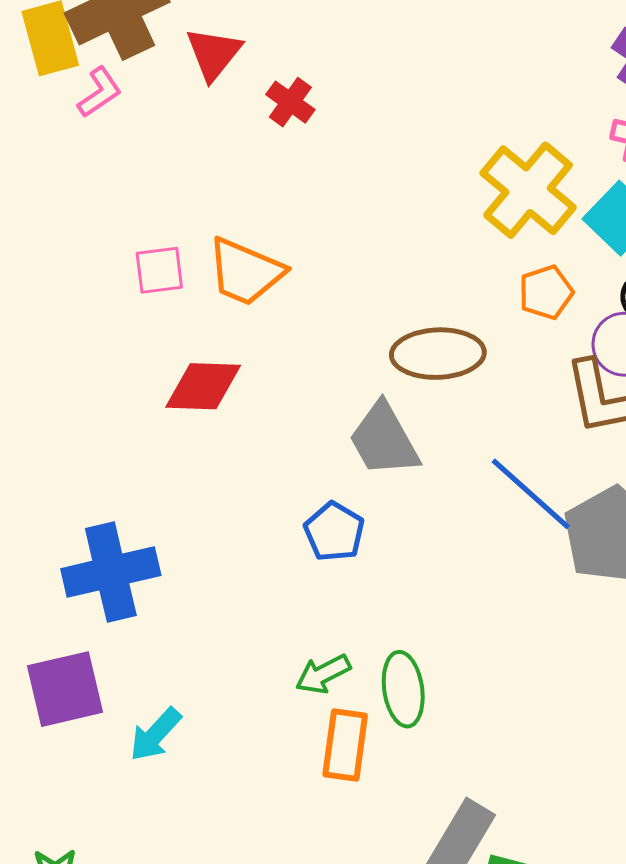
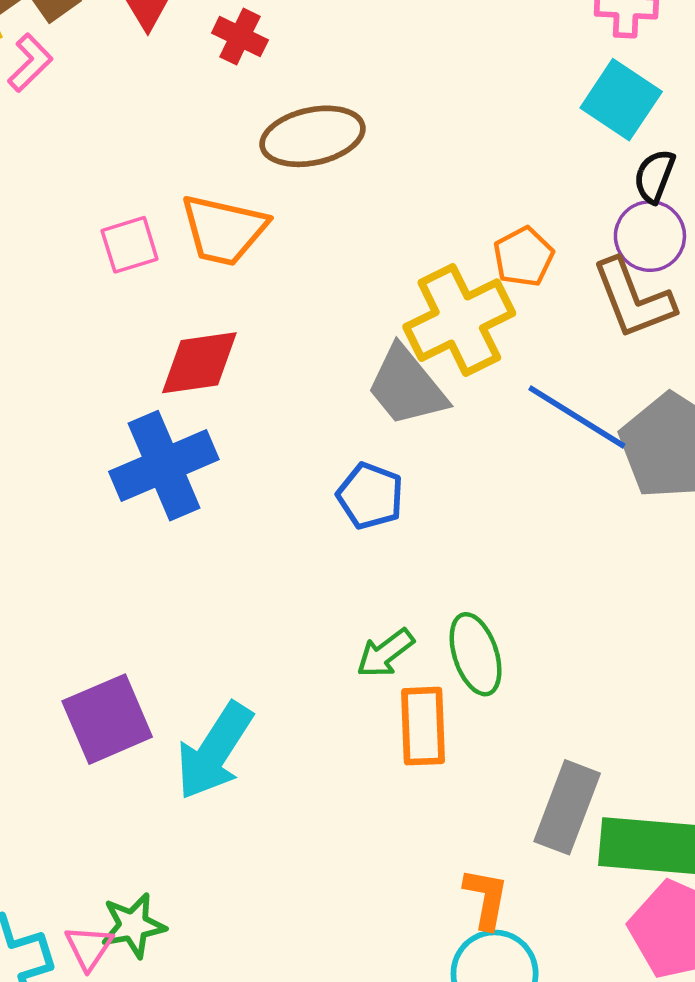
yellow cross: (528, 190) -> (459, 320), moved, turned 34
orange pentagon: (546, 292) -> (523, 257), moved
brown ellipse: (438, 354) -> (312, 136), moved
blue cross: (111, 572) -> (164, 466), moved
cyan arrow: (155, 734) -> (214, 751), size x1.5

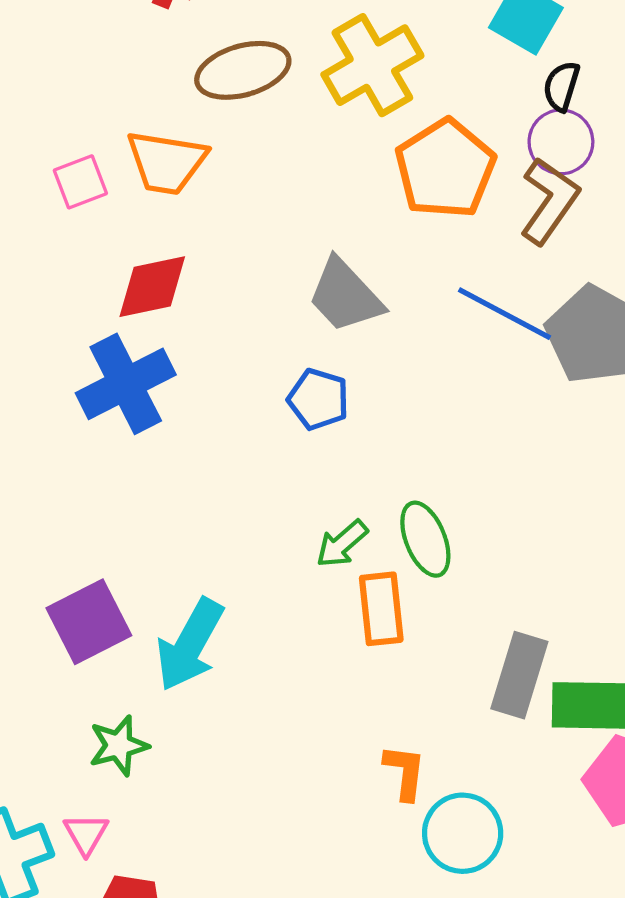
orange pentagon: (523, 257) -> (445, 169), size x1.8
brown L-shape: (633, 299) -> (549, 201), turned -120
yellow cross: (459, 320) -> (372, 65), moved
orange L-shape: (486, 898) -> (405, 772), moved
green star: (133, 925) -> (119, 746), moved

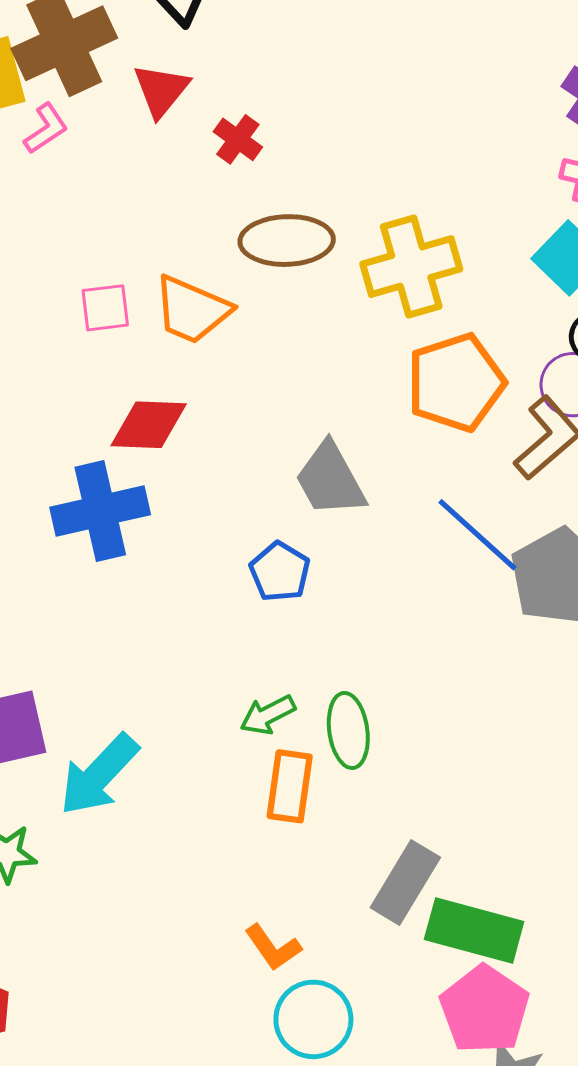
orange L-shape: (405, 772) -> (273, 947), turned 124

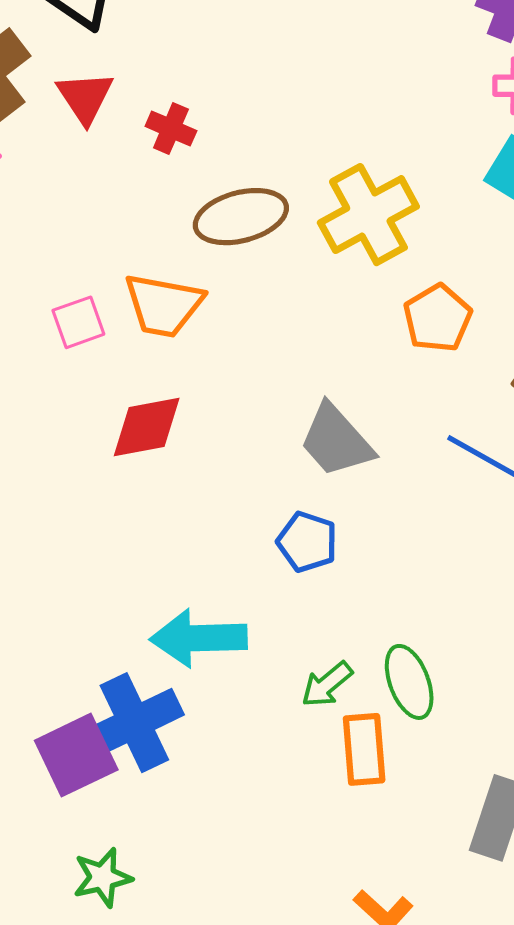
orange pentagon: (456, 383) -> (437, 318), size x0.7
blue cross: (100, 511) -> (134, 723), moved
cyan arrow: (99, 775) -> (199, 638), moved, turned 58

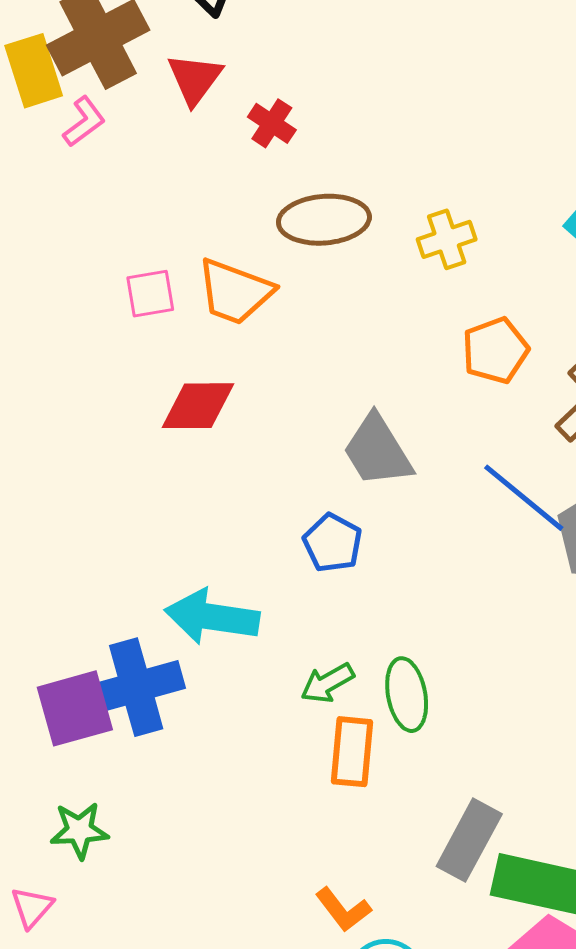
yellow cross: (368, 215) -> (447, 239), size x0.6

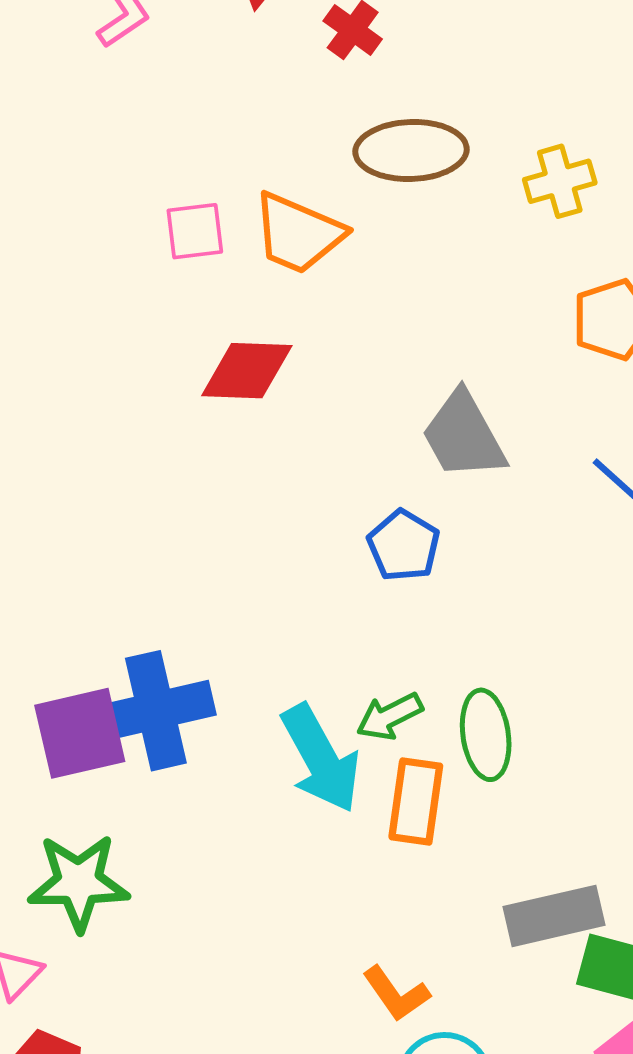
cyan arrow: (212, 617) -> (321, 759), moved, turned -130
green star: (79, 830) -> (79, 882), size x1.4
gray rectangle: (469, 840) -> (554, 916), turned 46

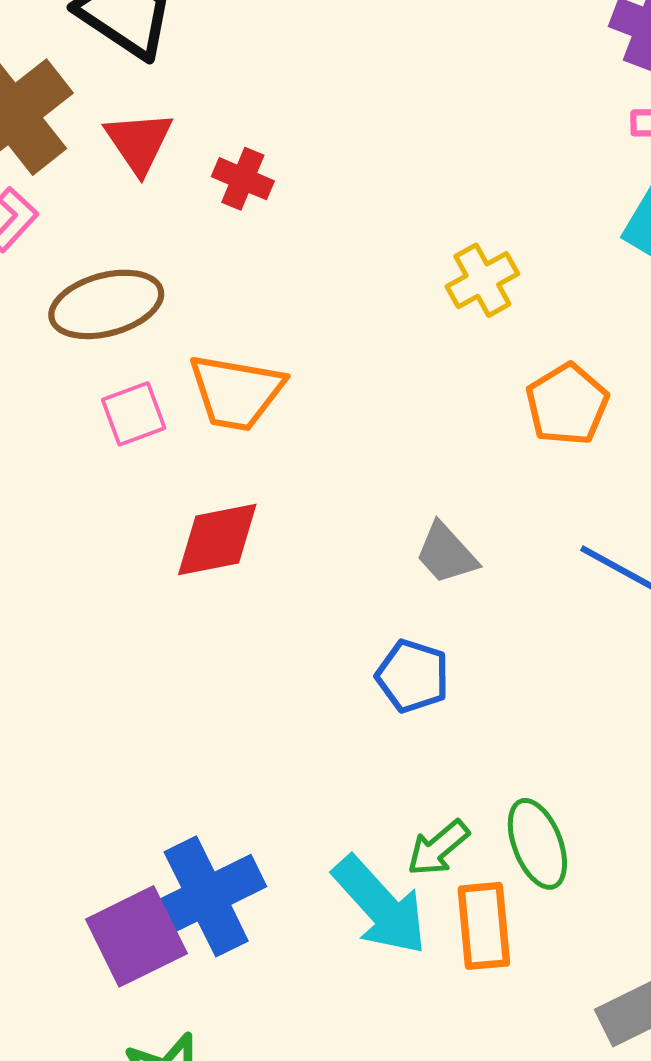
brown ellipse: (411, 151) -> (106, 304), moved
gray trapezoid: (464, 436) -> (446, 553), size x0.7

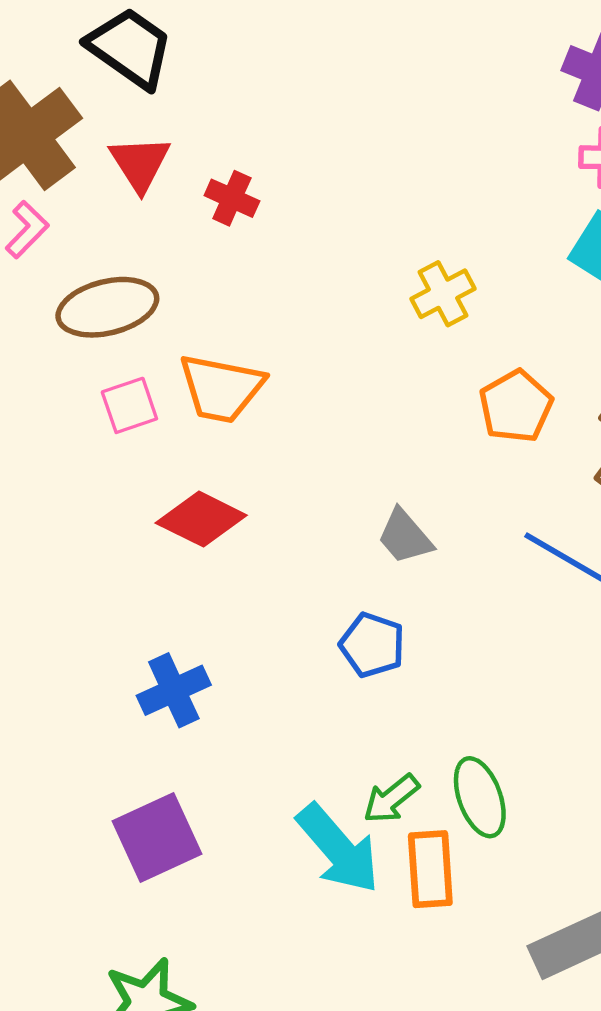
red diamond: (217, 539) -> (201, 519), turned 36
blue cross: (206, 896) -> (174, 690), moved, size x0.7
purple square: (136, 936) -> (157, 837), moved

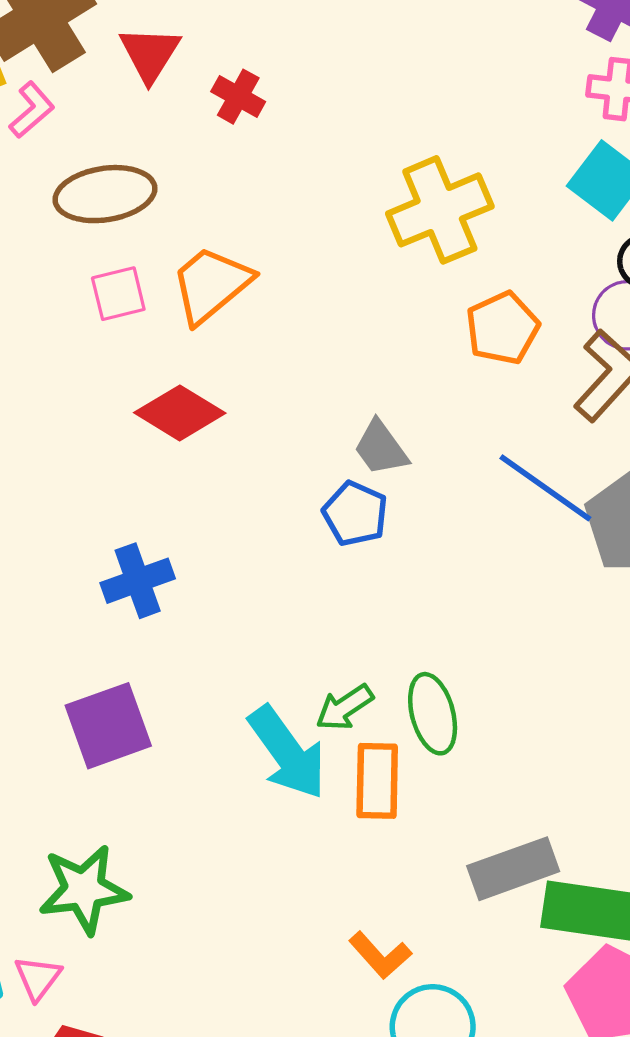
yellow cross: (443, 294) -> (440, 210), size x1.6
orange trapezoid: (221, 388) -> (211, 285), turned 124
blue pentagon: (372, 645) -> (355, 514), moved

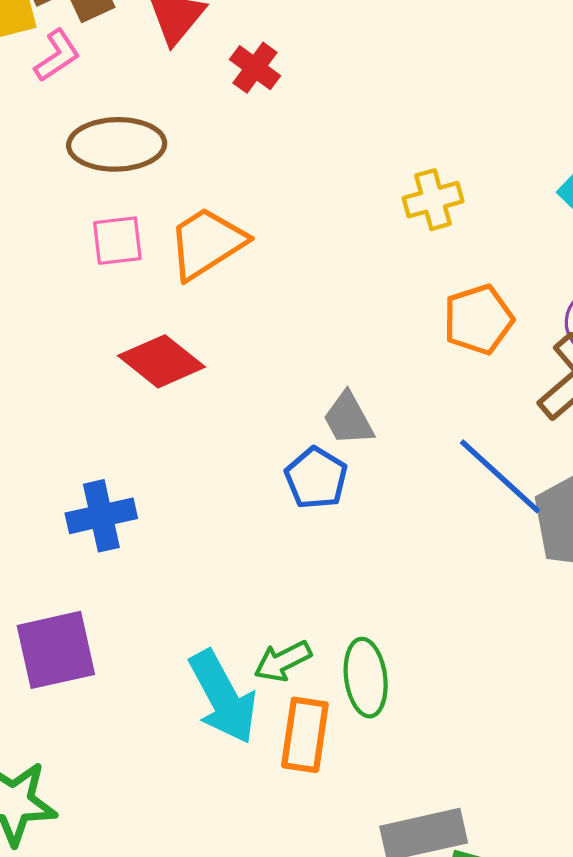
yellow cross: (440, 210) -> (433, 200), size x0.6

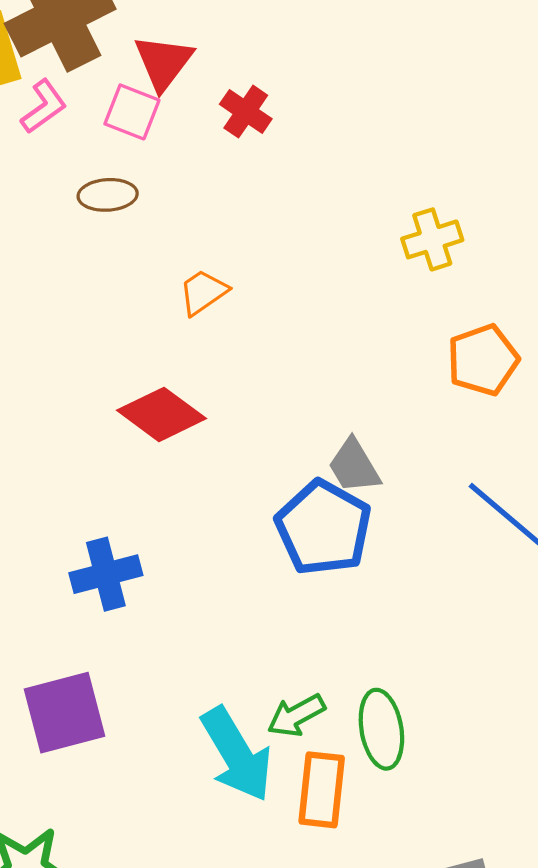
brown ellipse: (117, 144) -> (108, 195), size x0.6
pink square: (117, 241) -> (132, 112), moved, turned 30
orange trapezoid: (207, 243) -> (203, 292), size x0.6
blue pentagon: (316, 478) -> (323, 528), size x1.5

